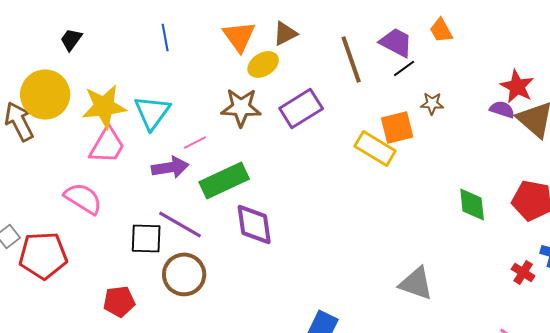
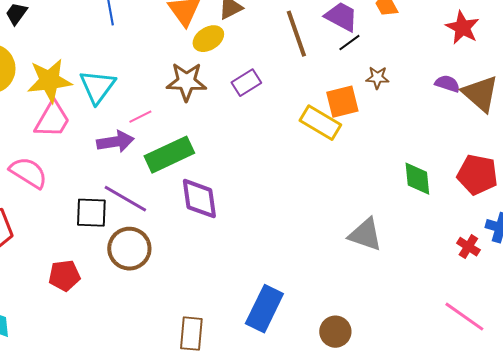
red star: (517, 86) -> (462, 28), moved
purple rectangle: (301, 108) -> (246, 83), size x0.7
gray triangle: (416, 283) -> (365, 235), moved

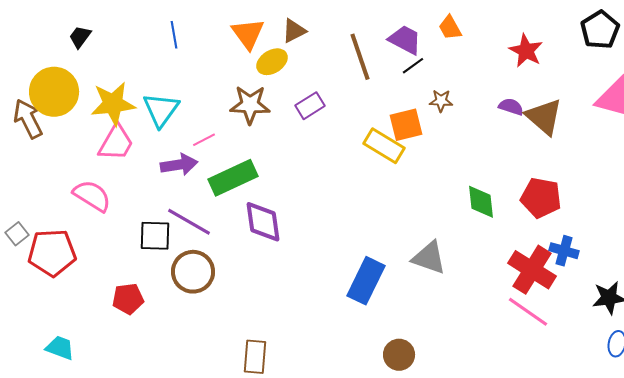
red cross: (468, 247) -> (532, 270), size x2.0
blue rectangle: (264, 309) -> (366, 281), moved
pink line: (464, 317) -> (528, 312), moved

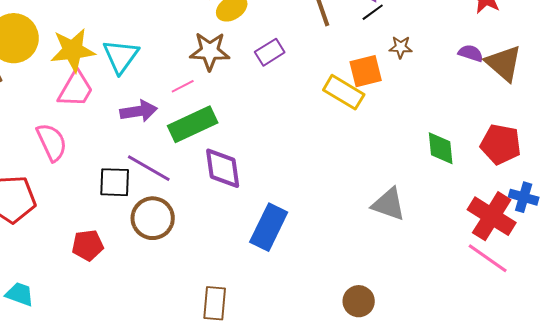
pink line: (204, 140) -> (183, 86), moved
pink semicircle: (92, 196) -> (52, 142), turned 33
blue rectangle: (366, 281) -> (269, 227), moved

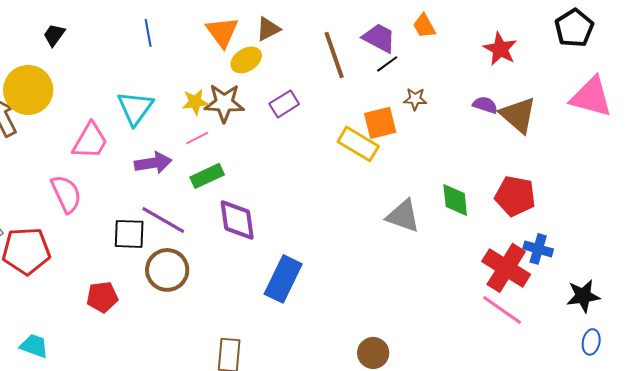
yellow star: (73, 50) -> (195, 102), moved, size x0.6
green rectangle: (193, 124) -> (207, 176), size x0.7
gray triangle: (389, 204) -> (403, 216), moved

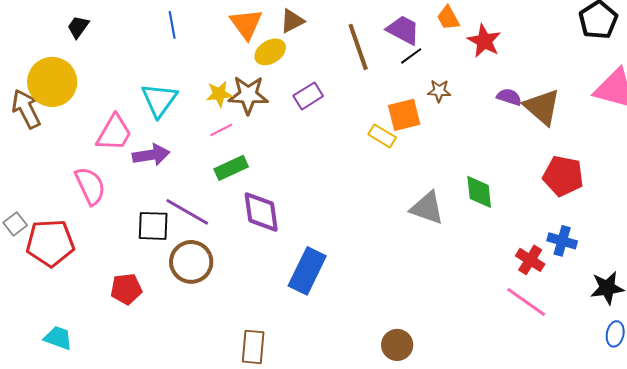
red star: (500, 49) -> (484, 41), moved
yellow rectangle: (358, 144) -> (382, 136), size x0.7
purple arrow: (153, 163) -> (151, 155), moved
red pentagon: (515, 196) -> (563, 176), moved
red cross: (506, 268) -> (530, 260), size x0.6

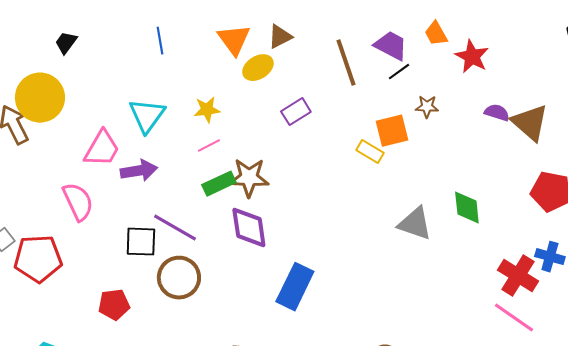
brown star: (248, 95) -> (249, 178), moved
red cross: (530, 260) -> (518, 276), size x1.4

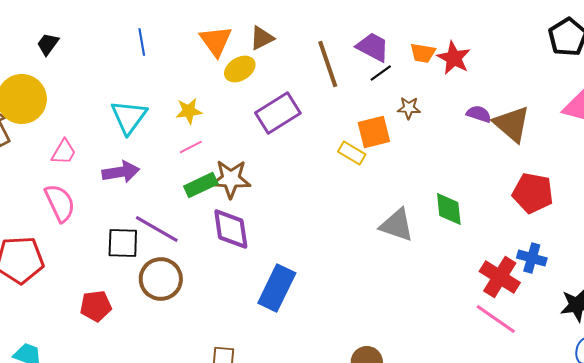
orange trapezoid: (436, 34) -> (423, 53), moved, turned -52
purple rectangle: (296, 112) -> (278, 113), size x1.5
pink trapezoid: (102, 149) -> (64, 152), moved, size x0.7

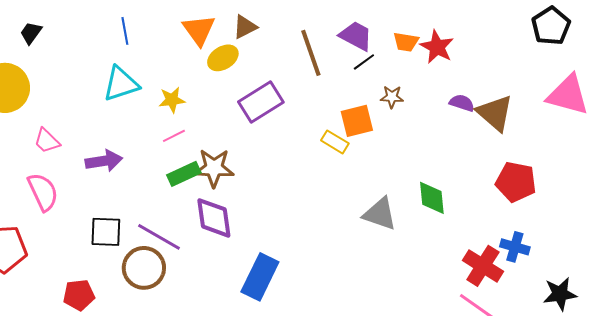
cyan triangle: (129, 117) -> (121, 84), moved, turned 36
pink trapezoid: (64, 152) -> (47, 141), turned 104
purple line: (157, 229) -> (159, 237), moved

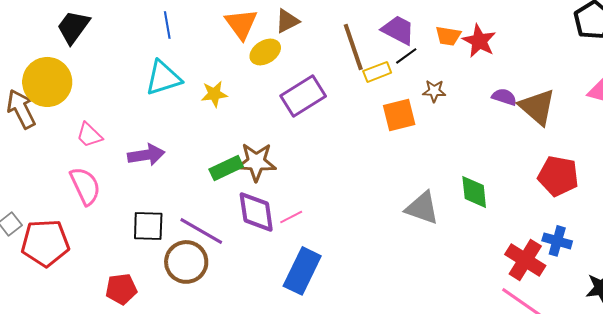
black trapezoid: (31, 33) -> (73, 27), size x1.5
pink line: (174, 136) -> (291, 217), moved
yellow rectangle: (335, 142) -> (377, 72), moved, turned -52

